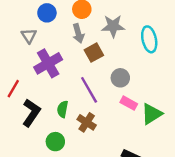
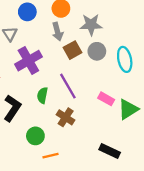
cyan ellipse: (149, 39) -> (125, 59), moved
gray circle: (120, 78) -> (97, 51), moved
green semicircle: (63, 109) -> (42, 95), moved

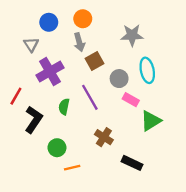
gray star: (91, 25) -> (132, 35), moved
gray circle: (97, 51) -> (119, 79), moved
pink rectangle: (106, 99) -> (131, 100), moved
brown cross: (66, 117) -> (104, 137), moved

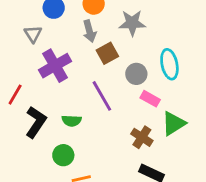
gray star: (132, 35) -> (132, 23), moved
green semicircle: (64, 107) -> (72, 121), moved, turned -98
brown cross: (104, 137) -> (142, 137), moved

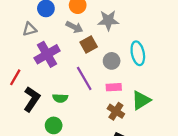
gray arrow: (89, 31) -> (74, 27), turned -49
gray triangle: (33, 34) -> (30, 29), turned 48
pink rectangle: (150, 99) -> (114, 87), moved, turned -32

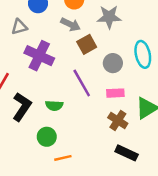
purple cross: (47, 54) -> (39, 56), turned -35

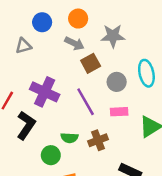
purple cross: (39, 56) -> (45, 92), moved
green semicircle: (54, 106) -> (69, 138), moved
brown cross: (118, 121) -> (98, 140), moved, turned 36

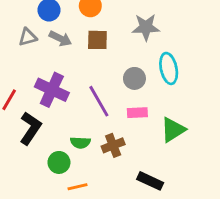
gray star: (113, 36) -> (146, 27), moved
gray arrow: (74, 43) -> (60, 39), moved
brown square: (91, 63) -> (97, 40), moved, turned 30

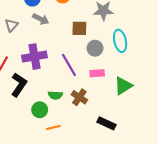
gray triangle: (28, 37) -> (11, 25), moved, turned -32
brown square: (97, 40) -> (79, 28), moved
purple cross: (52, 90) -> (34, 57), turned -35
brown cross: (113, 145) -> (79, 97), turned -35

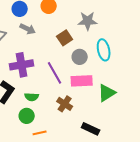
brown square: (79, 28) -> (65, 38), turned -35
pink rectangle: (97, 73) -> (82, 81), size x1.5
green semicircle: (55, 95) -> (32, 97), moved

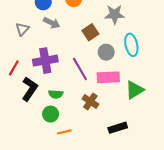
black rectangle: (91, 129) -> (118, 128), turned -42

